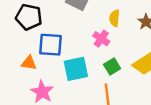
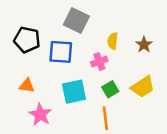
pink cross: (101, 39) -> (99, 61), turned 35
blue square: (51, 45) -> (61, 52), moved

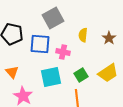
gray square: (76, 20) -> (53, 18), turned 35
pink cross: (99, 61) -> (63, 52), moved, turned 32
orange triangle: (27, 86) -> (12, 72), turned 40

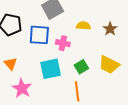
yellow semicircle: (83, 35) -> (83, 26), turned 88
yellow trapezoid: (108, 73) -> (109, 65), turned 60

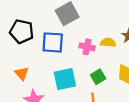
yellow semicircle: (83, 26) -> (108, 42), moved
pink cross: (63, 43) -> (87, 47), moved

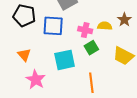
green square: (98, 77) -> (91, 48), moved

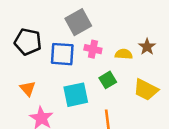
pink cross: (85, 30) -> (93, 49), moved

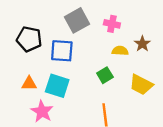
pink cross: (93, 49) -> (112, 24), moved
orange triangle: (28, 88) -> (29, 83), turned -49
cyan square: (76, 95) -> (57, 86), moved, turned 30

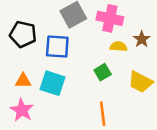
pink cross: (112, 24) -> (110, 18), size x1.5
pink star: (42, 111) -> (22, 110), moved

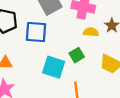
cyan square: (52, 83) -> (54, 67), moved

